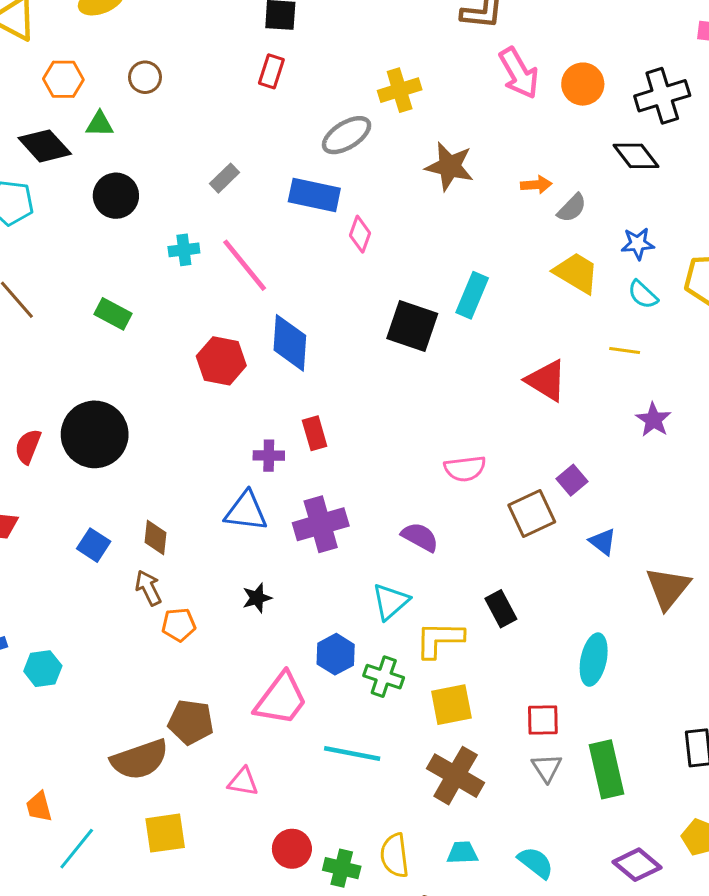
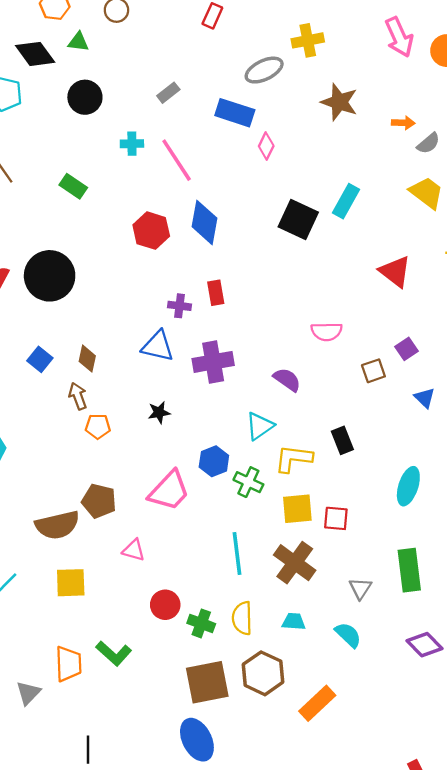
brown square: (532, 513) -> (373, 371), size x0.7
red square: (543, 720) -> (336, 518), moved
cyan line: (352, 753) -> (237, 554), moved, turned 66
gray triangle: (547, 768) -> (360, 588), moved

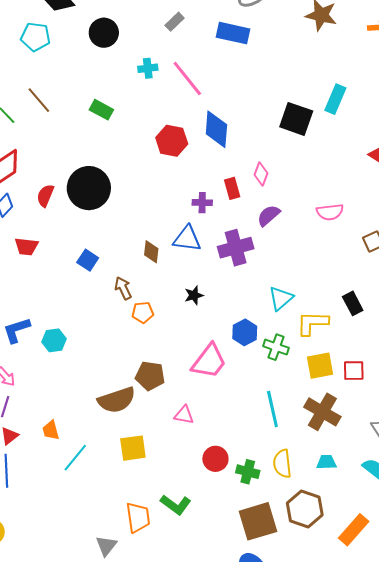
pink diamond: (266, 146) -> (261, 174), moved
brown diamond: (87, 359) -> (151, 252), moved
purple semicircle: (287, 380) -> (269, 215), moved, turned -70

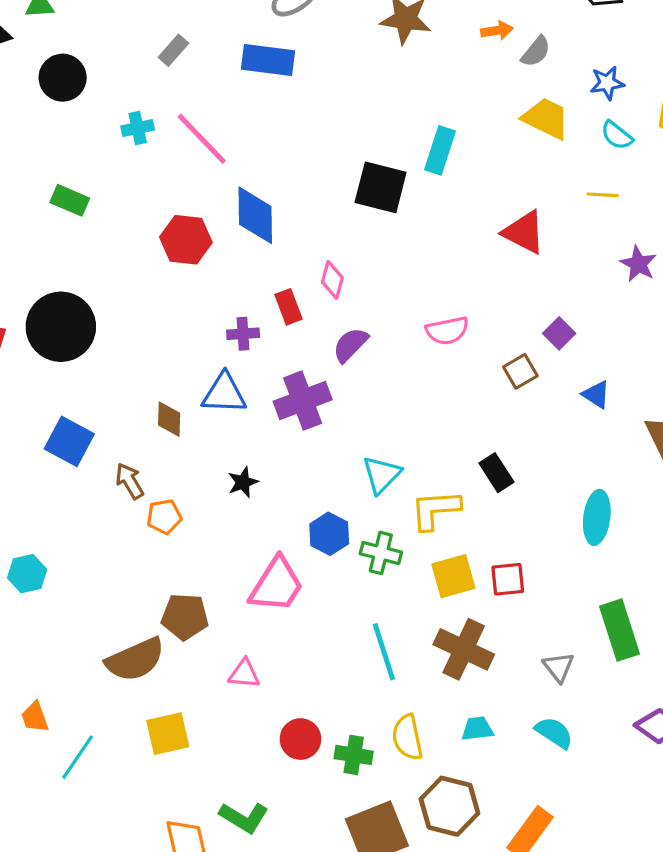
blue square: (88, 260) -> (69, 441), size x1.4

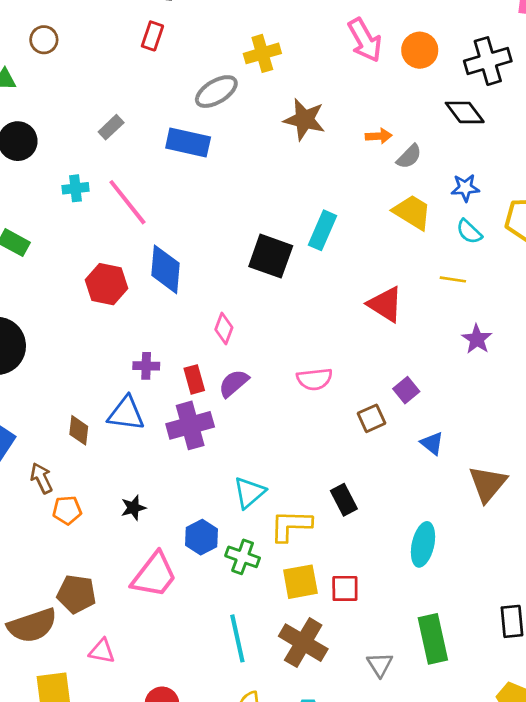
red rectangle: (289, 307) -> (194, 379), moved
black star: (243, 482) -> (133, 508), moved
pink triangle: (244, 674) -> (102, 651), moved

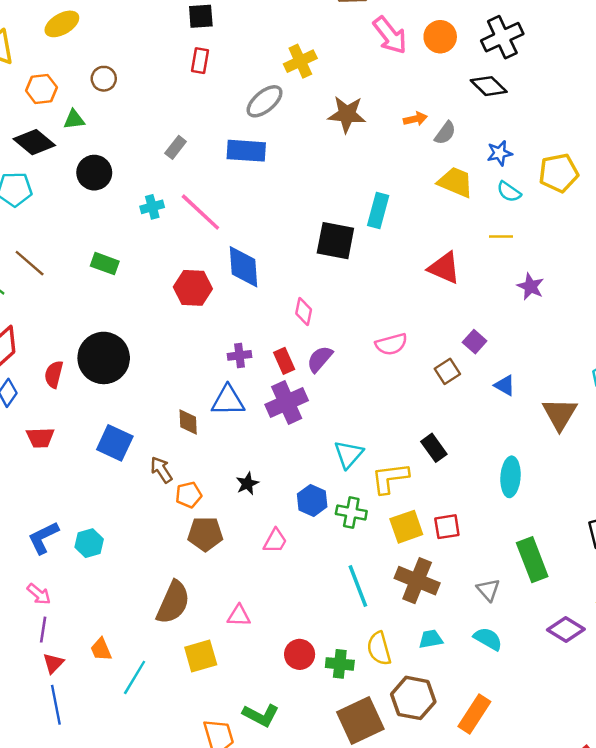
pink trapezoid: (154, 575) -> (275, 541), size x0.6
brown pentagon: (76, 594) -> (205, 534), moved
brown semicircle: (32, 626) -> (173, 602), turned -39

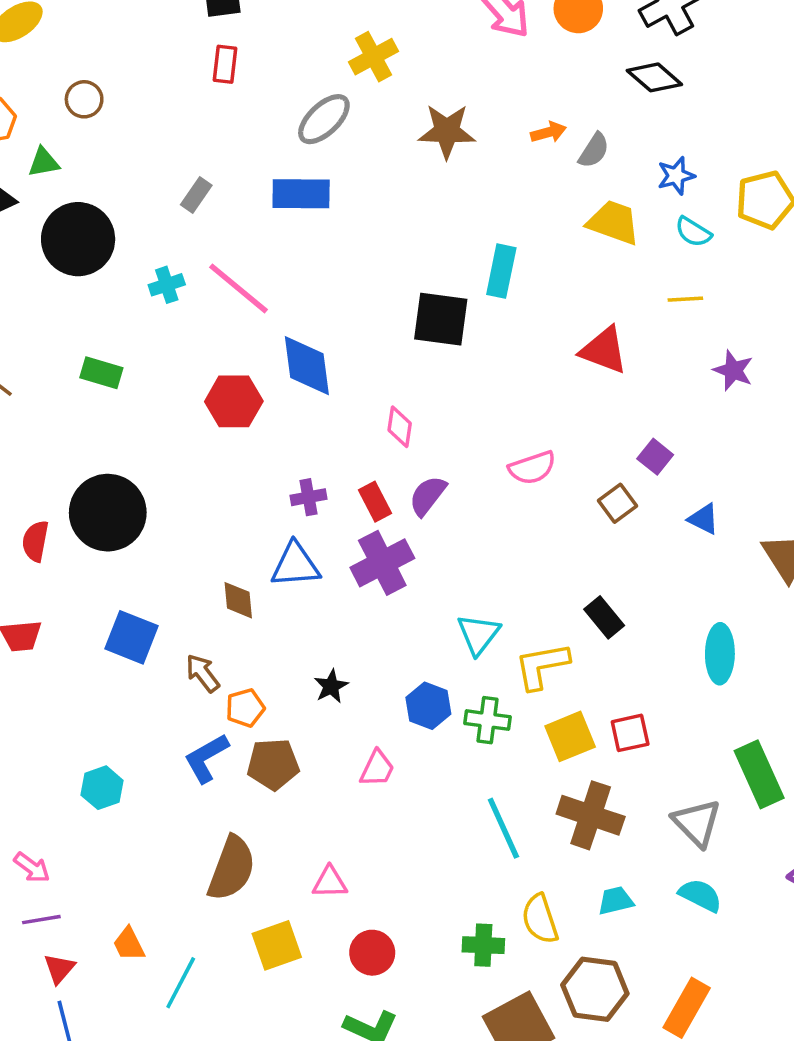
black circle: (94, 173) -> (78, 239), size x1.4
blue L-shape: (43, 538) -> (206, 758), moved
gray triangle: (488, 590) -> (697, 823), size x1.4
purple line: (43, 630) -> (41, 920), turned 75
red circle: (300, 654) -> (372, 953), moved

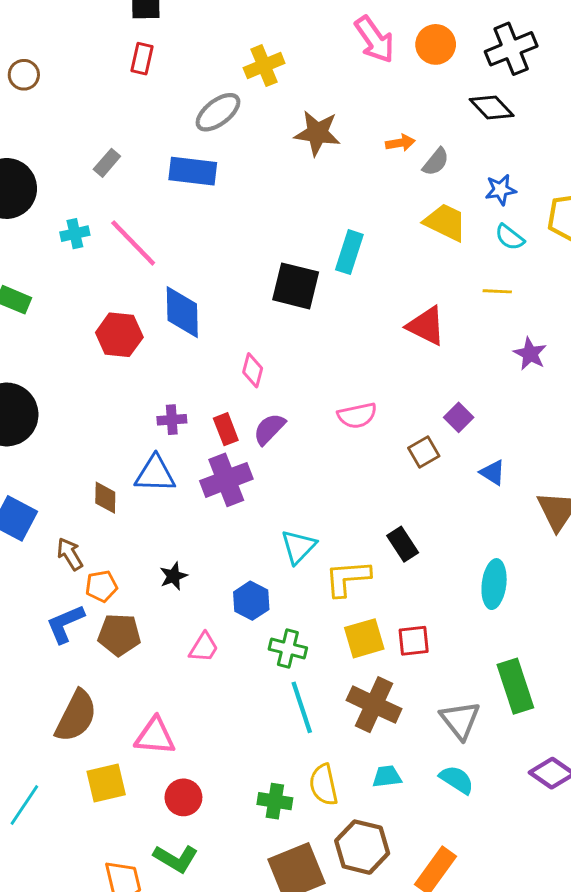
green cross: (487, 720) -> (288, 649), moved
pink triangle: (330, 882) -> (155, 736), size x1.4

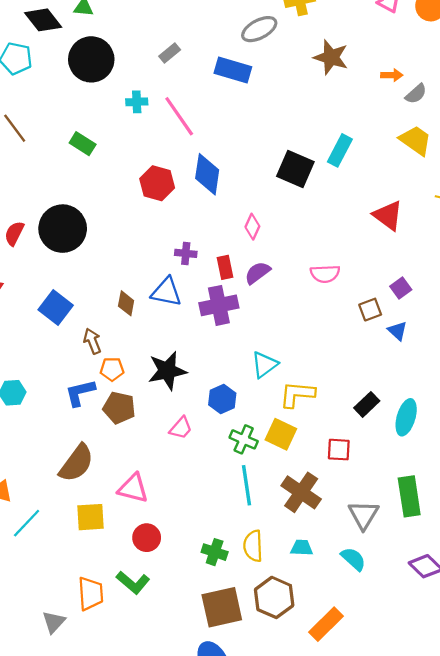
blue triangle: (493, 473) -> (397, 331), moved
black rectangle: (403, 544) -> (367, 404), moved, turned 70
black star: (174, 576) -> (167, 371), size x1.8
yellow square: (364, 638) -> (281, 434), moved, turned 32

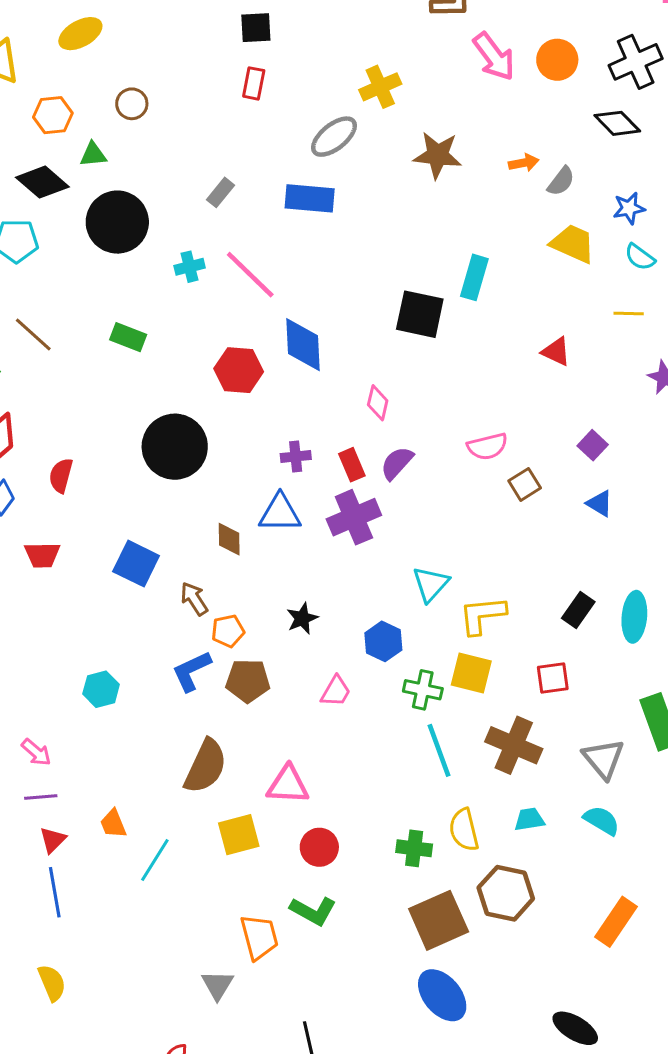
red triangle: (388, 215) -> (556, 351), size x0.7
black circle: (63, 229) -> (175, 447), moved
brown square: (370, 310) -> (525, 484), moved
black star: (167, 371) -> (302, 618), size x0.6
orange rectangle: (326, 624) -> (616, 922), moved

